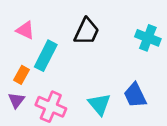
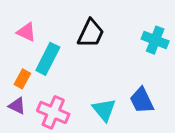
purple triangle: (16, 100) -> (17, 106), turned -42

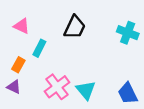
cyan rectangle: (48, 59) -> (39, 48), size x0.7
blue trapezoid: (142, 100) -> (128, 93), moved
pink cross: (53, 112) -> (57, 87), moved, turned 30

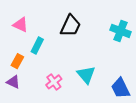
pink cross: (57, 87) -> (54, 82), size x0.7
cyan triangle: (86, 90) -> (86, 75), moved

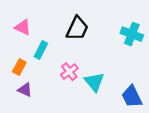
purple triangle: (13, 82) -> (25, 90), moved
pink cross: (54, 82) -> (69, 72), moved

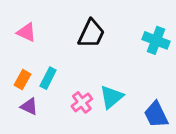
cyan rectangle: (41, 50) -> (48, 78), moved
pink cross: (69, 72) -> (82, 102), moved
cyan triangle: (94, 82) -> (111, 97), turned 30

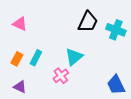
black trapezoid: (91, 34) -> (88, 22), moved
cyan triangle: (111, 97) -> (74, 57), moved
purple triangle: (29, 106) -> (20, 87), moved

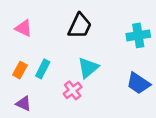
black trapezoid: (88, 22) -> (80, 26), moved
cyan cross: (116, 30) -> (138, 35), turned -30
blue trapezoid: (116, 85) -> (138, 83), moved, turned -30

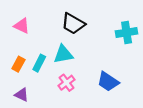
black trapezoid: (80, 26) -> (73, 24), turned 95
cyan triangle: (88, 68) -> (63, 54), moved, turned 30
blue trapezoid: (138, 83) -> (108, 82), moved

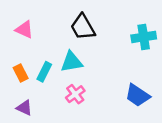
black trapezoid: (73, 24) -> (83, 27), turned 30
orange rectangle: (18, 64) -> (21, 73), turned -56
blue trapezoid: (108, 82) -> (137, 95), moved

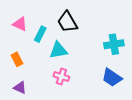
cyan cross: (144, 37) -> (114, 44), moved
cyan rectangle: (44, 72) -> (40, 34), moved
pink cross: (75, 94) -> (61, 77), turned -35

